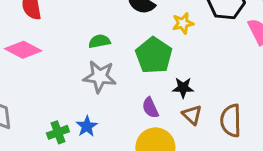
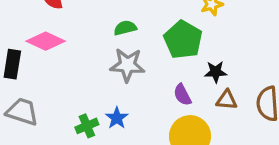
brown triangle: (192, 115) -> (227, 100), turned -35

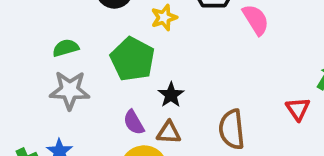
black star: (216, 72) -> (171, 95), turned -30
brown triangle: (227, 100) -> (169, 132), moved

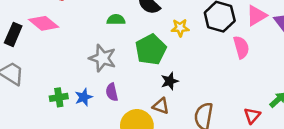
green semicircle: (66, 48) -> (116, 20), moved
purple semicircle: (134, 122) -> (112, 92), moved

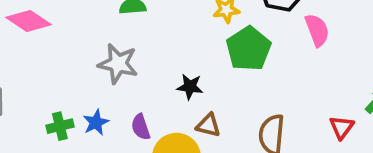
green pentagon: (151, 50) -> (248, 49), moved
black star: (170, 81) -> (190, 87), moved, turned 30
purple semicircle: (112, 92) -> (141, 127), moved

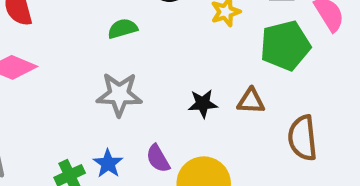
green pentagon: (248, 49) -> (285, 45), moved, turned 30
brown triangle: (208, 125) -> (251, 101), moved

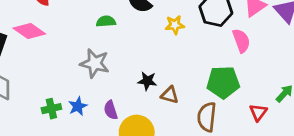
green pentagon: (285, 45) -> (223, 82), moved
brown triangle: (251, 101) -> (170, 95), moved

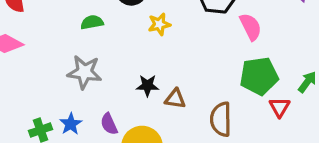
yellow star: (175, 25) -> (159, 24), moved
green pentagon: (223, 82) -> (259, 76), moved

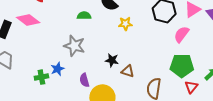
pink semicircle: (251, 27) -> (181, 34), turned -126
blue star: (71, 124) -> (58, 69), moved

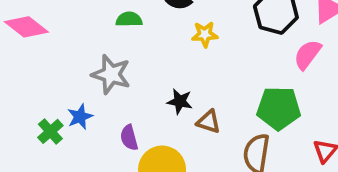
green pentagon: (182, 66) -> (279, 108), moved
green cross: (41, 77) -> (50, 131), turned -32

